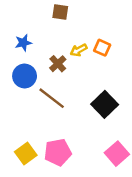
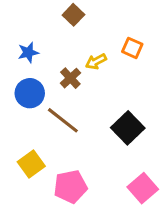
brown square: (60, 12) -> (73, 15), turned 35
orange square: (102, 48) -> (132, 48), moved
yellow square: (26, 154) -> (31, 164), moved

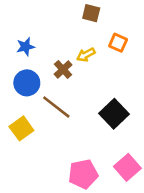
brown square: (73, 15) -> (91, 13), moved, turned -30
yellow square: (31, 164) -> (21, 128), moved
pink pentagon: (70, 187) -> (83, 174), moved

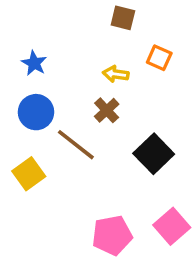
blue star: (25, 47) -> (34, 63), turned -30
yellow arrow: (86, 55) -> (116, 74), turned 36
brown cross: (63, 69) -> (107, 110), moved

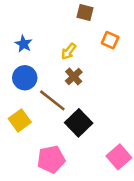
yellow arrow: (116, 74) -> (69, 51), moved, turned -60
black square: (154, 154) -> (79, 123), moved
pink pentagon: (112, 235) -> (51, 159), moved

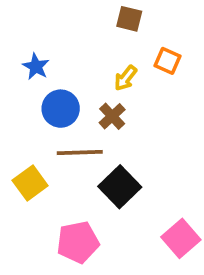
yellow arrow: (69, 51) -> (126, 78), moved
blue circle: (25, 78) -> (61, 109), moved
brown line: (52, 100) -> (80, 152), turned -40

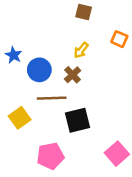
orange square: (168, 61) -> (119, 39), moved
blue star: (36, 67) -> (13, 55), moved
black square: (120, 187) -> (77, 120), turned 30

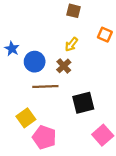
yellow square: (20, 118) -> (26, 118), moved
black square: (77, 120) -> (83, 103), moved
pink pentagon: (50, 156) -> (44, 137), turned 30

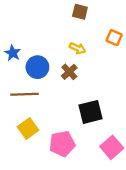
yellow arrow: (71, 44) -> (78, 48), turned -104
brown line: (45, 86) -> (24, 94), moved
pink pentagon: (44, 137) -> (62, 144), moved, turned -30

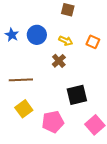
orange square: (114, 38) -> (93, 42), moved
blue star: (13, 53) -> (12, 35), moved
blue circle: (37, 67) -> (37, 35), moved

